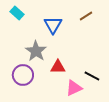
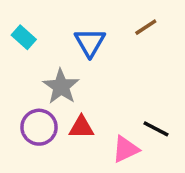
cyan rectangle: (17, 13) -> (24, 37), moved
red triangle: (58, 67) -> (81, 127), moved

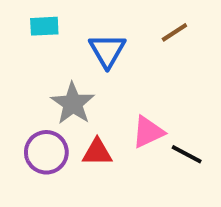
cyan rectangle: (24, 37) -> (44, 26), moved, turned -45
pink triangle: (125, 149) -> (148, 132), moved

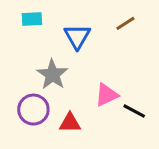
red triangle: (97, 152) -> (70, 123), moved

